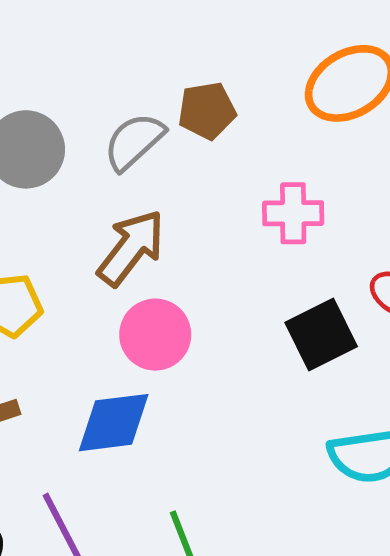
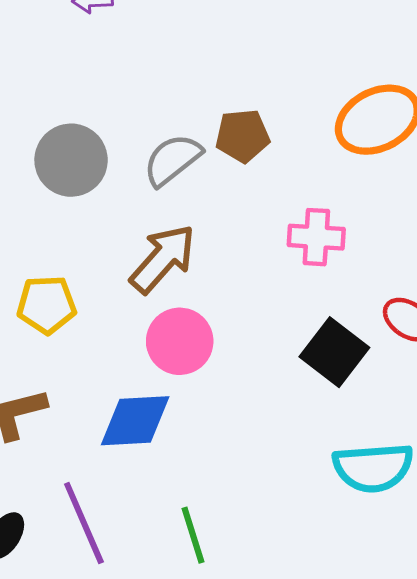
black square: (321, 334) -> (334, 352), turned -30

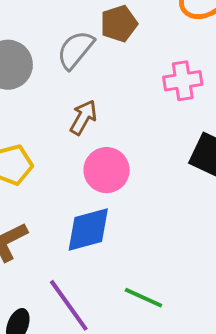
brown arrow: (163, 259) -> (83, 117), size x0.7
green line: (193, 535) -> (143, 298), turned -36

